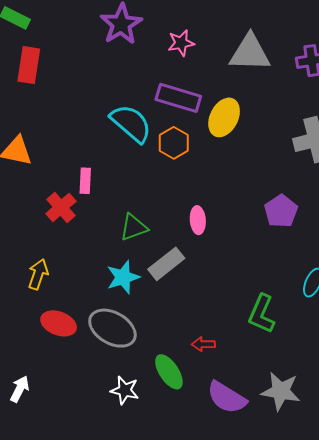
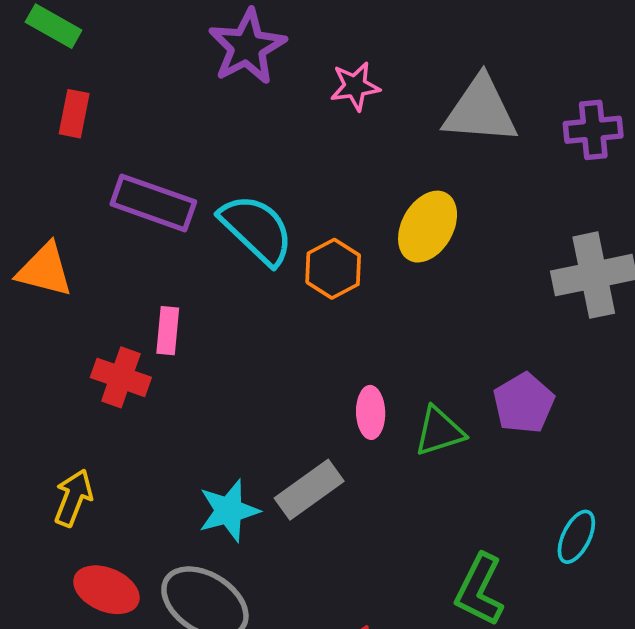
red rectangle: (29, 65) -> (74, 114), size x0.7
purple rectangle: (178, 98) -> (153, 203), moved
red cross: (61, 207) -> (121, 377), turned -32
green triangle: (134, 227) -> (439, 431), moved

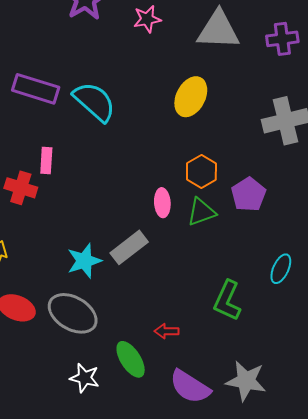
orange hexagon: (333, 269) -> (201, 172), moved

